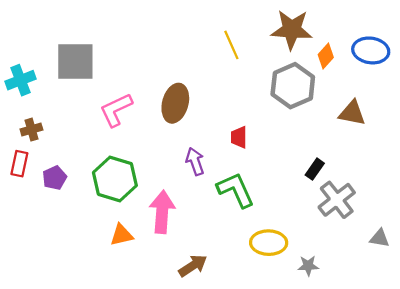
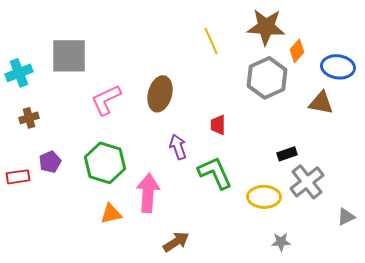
blue ellipse: (371, 50) -> (338, 67), moved
red rectangle: (19, 164) -> (18, 177), moved, turned 70
black rectangle: (315, 169) -> (287, 154), turned 36
gray triangle: (380, 238) -> (346, 217), turned -36
yellow ellipse: (269, 243) -> (264, 197), moved

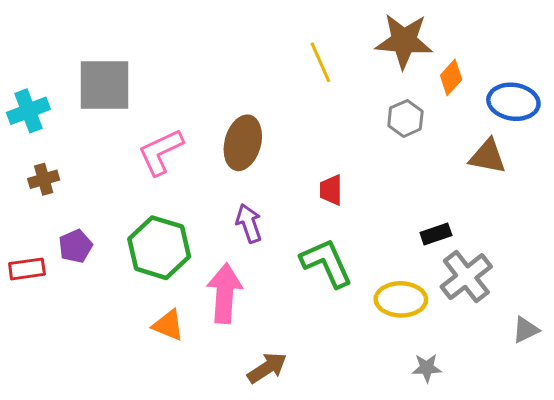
gray hexagon: (267, 78) -> (405, 118), size x0.6
purple arrow: (178, 147) -> (249, 223), moved
orange triangle: (111, 214) -> (168, 325), turned 35

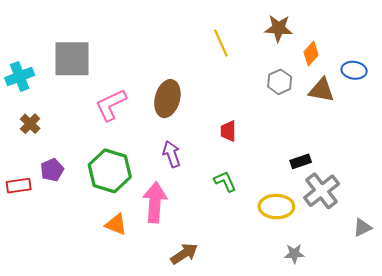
brown star: (404, 41) -> (279, 28), size x0.7
blue ellipse: (513, 102) -> (354, 70), size x0.7
brown triangle: (488, 156) -> (322, 90), moved
brown cross: (44, 179) -> (30, 124), turned -30
green L-shape: (326, 263) -> (225, 181), size x0.6

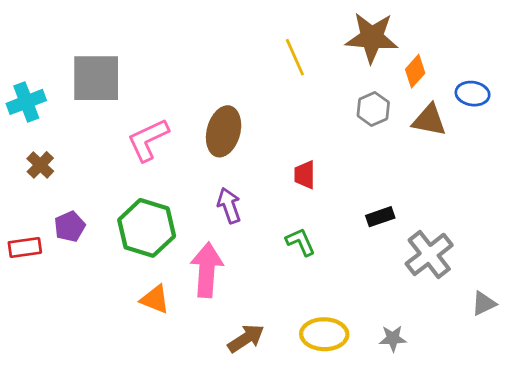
brown star: (279, 28) -> (372, 38), size x1.4
black rectangle: (301, 161) -> (380, 217), moved
yellow ellipse: (276, 207) -> (324, 334), moved

